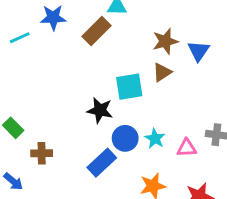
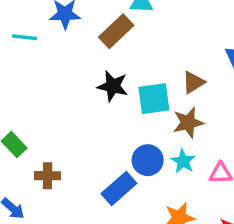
cyan line: (20, 38) -> (25, 37), turned 30
brown star: (165, 41) -> (188, 123), moved
black star: (100, 110) -> (113, 86), moved

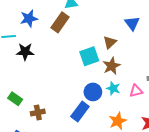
black star: (113, 86) -> (25, 52), moved

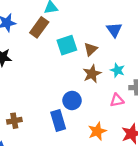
cyan square: (89, 56) -> (67, 45), moved
cyan star: (113, 88) -> (117, 70), moved
blue rectangle: (80, 111) -> (58, 121), turned -54

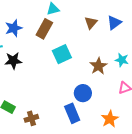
blue triangle: (114, 30) -> (114, 23), turned 35
cyan square: (67, 45) -> (62, 54), moved
brown triangle: (91, 49) -> (91, 23), moved

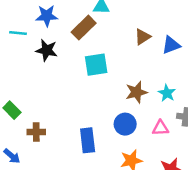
black star: (13, 61) -> (47, 50), moved
blue circle: (83, 93) -> (125, 124), moved

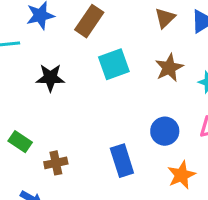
black star: (47, 50) -> (50, 78), moved
brown star: (136, 92) -> (169, 68), moved

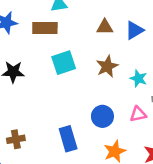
brown triangle: (165, 18) -> (105, 27), turned 42
brown rectangle: (89, 21) -> (45, 28), turned 55

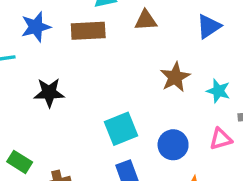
brown triangle: (105, 27) -> (146, 20), moved
cyan square: (64, 63) -> (121, 129), moved

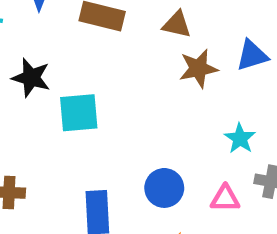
brown star: (175, 77) -> (198, 69), moved
cyan square: (121, 129) -> (79, 113), moved

